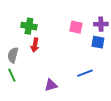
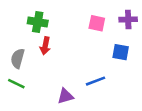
blue square: (98, 42) -> (121, 52), moved
blue line: (85, 73) -> (96, 81), moved
green line: (12, 75) -> (16, 84), turned -40

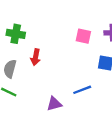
green cross: (38, 22) -> (16, 34), moved

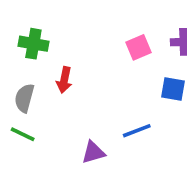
pink square: (83, 36) -> (139, 47), turned -35

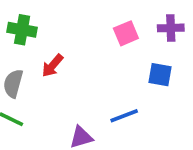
red arrow: (64, 80) -> (53, 66), turned 30

